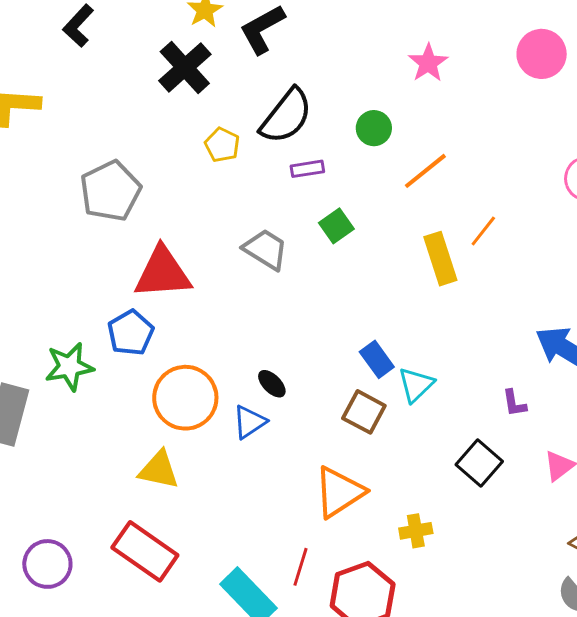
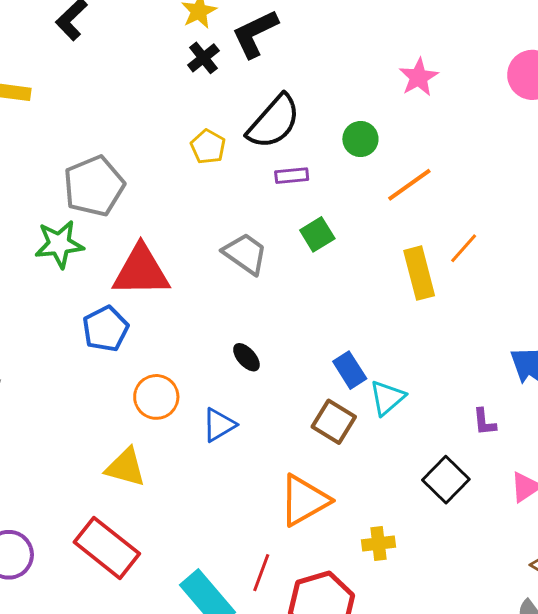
black cross: (185, 67) -> (203, 58), moved, size x0.6
green star: (69, 367) -> (59, 244), moved
black ellipse: (272, 384) -> (246, 357), moved
orange circle: (185, 398) -> (156, 397), size x0.7

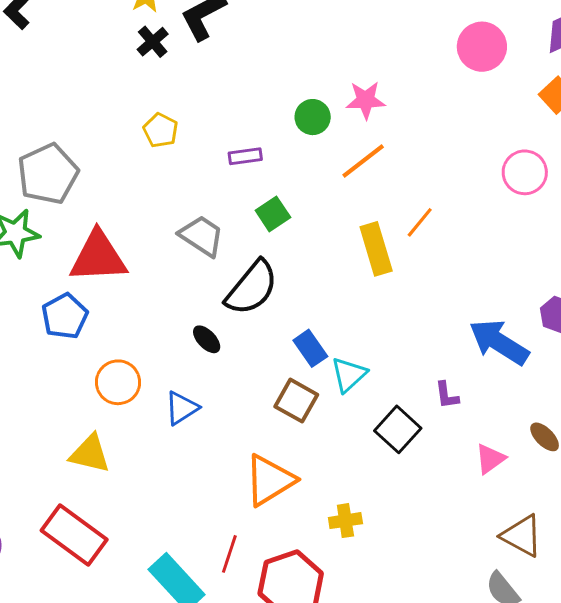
pink star: (419, 77) -> (366, 100), moved, turned 30
black semicircle: (274, 122) -> (252, 288), moved
black square: (446, 480) -> (398, 429), moved

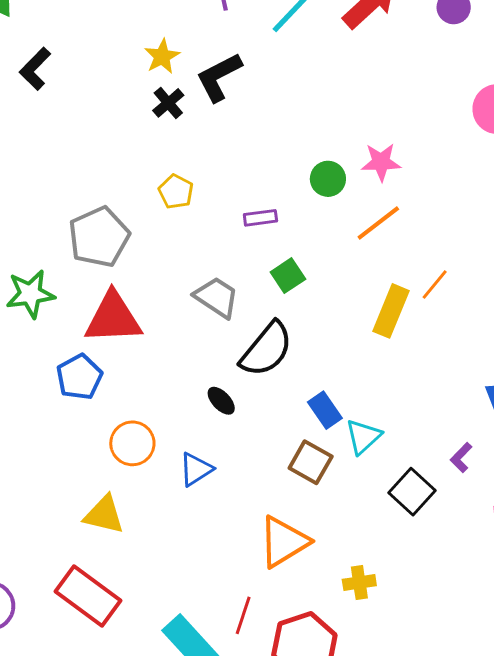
gray pentagon: (48, 174) -> (99, 237), moved
yellow rectangle: (376, 249) -> (391, 311), turned 39
purple L-shape: (447, 395) -> (461, 457), turned 52

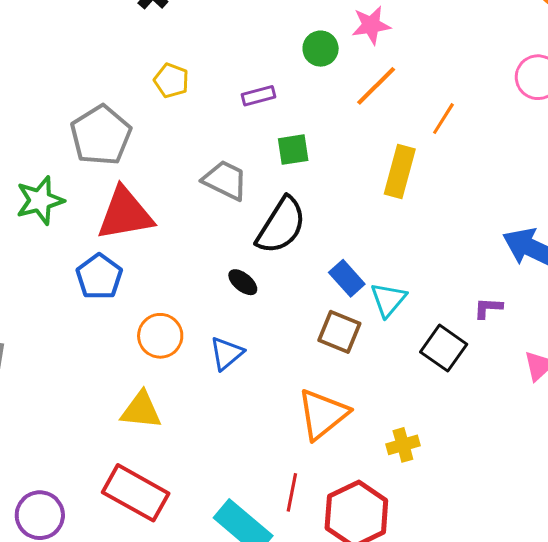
green square: (288, 276) -> (293, 150), turned 32
orange line: (435, 285) -> (443, 119), moved
purple L-shape: (461, 457) -> (488, 308), turned 56

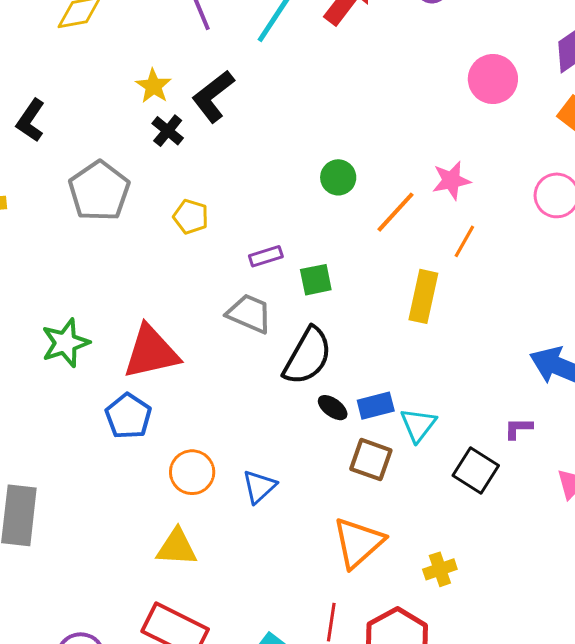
pink star: (371, 25) -> (451, 180), moved
purple rectangle: (259, 96) -> (266, 256), moved
gray pentagon: (101, 135) -> (99, 191), moved
blue rectangle: (347, 278) -> (376, 406), turned -60
black ellipse: (243, 282) -> (333, 408), moved

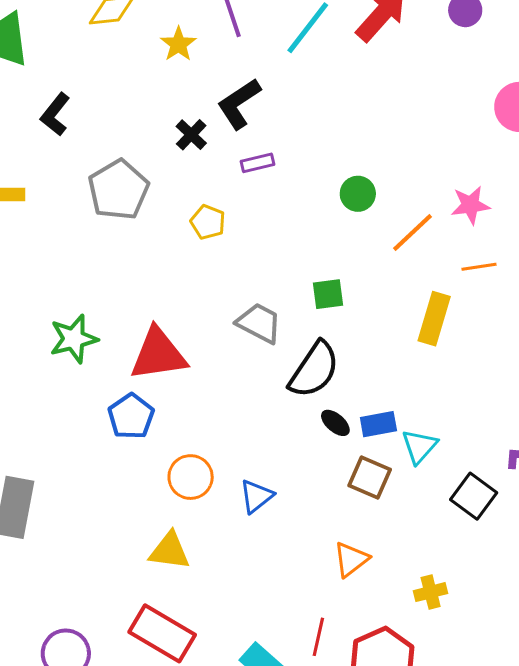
yellow star: (153, 86) -> (178, 44), moved
orange line: (464, 241) -> (479, 267), turned 48
purple rectangle: (266, 256) -> (257, 163), moved
orange triangle: (358, 543) -> (351, 559), size x0.7

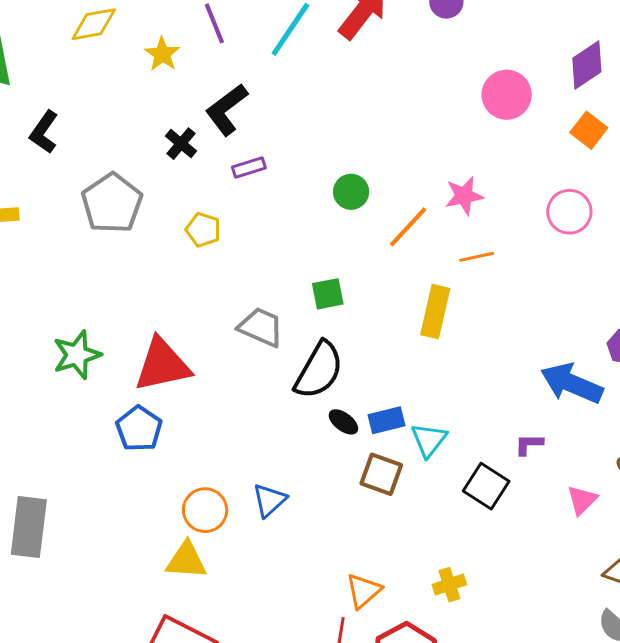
orange circle: (191, 477) -> (205, 510), moved
orange triangle: (351, 559) -> (364, 591), moved

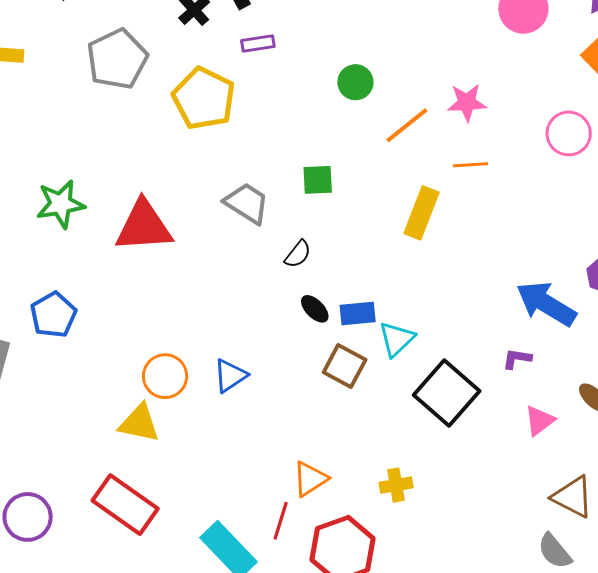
yellow pentagon: (203, 230) -> (204, 98), size x1.8
black semicircle: (319, 370) -> (298, 254), size x0.5
blue pentagon: (139, 429) -> (53, 315), moved
purple L-shape: (529, 444) -> (517, 359), moved
black square: (486, 486) -> (447, 393), size x1.4

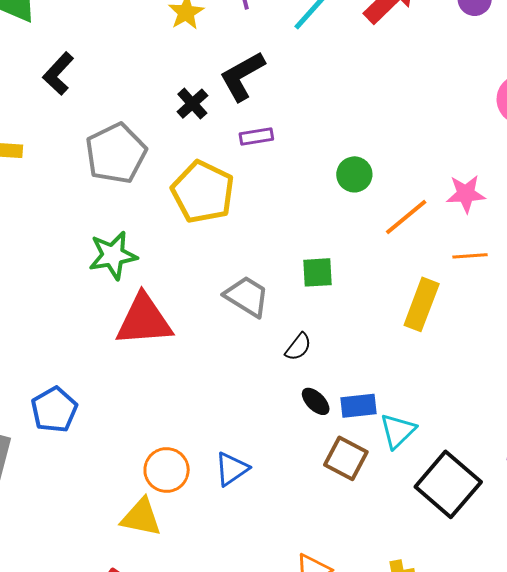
green star: (61, 204) -> (113, 255), moved

